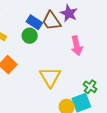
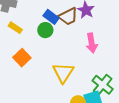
brown trapezoid: (51, 21) -> (68, 17), turned -85
green cross: (90, 87) -> (103, 85), size x1.5

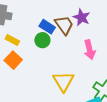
brown trapezoid: (68, 17) -> (64, 25), turned -95
orange square: (22, 58) -> (13, 60), moved

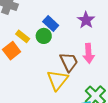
brown trapezoid: (64, 25) -> (69, 62), moved
yellow rectangle: (12, 40) -> (23, 36), moved

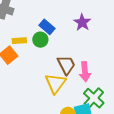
yellow rectangle: (23, 36) -> (19, 41), turned -40
pink arrow: (89, 53) -> (85, 72), moved

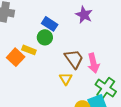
yellow rectangle: (19, 41) -> (29, 50), moved, turned 32
yellow triangle: (55, 83) -> (66, 79), size x0.6

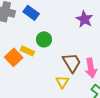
blue rectangle: (50, 24) -> (31, 13), moved

